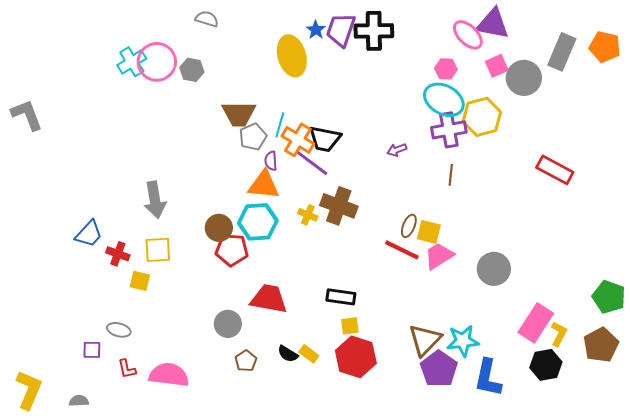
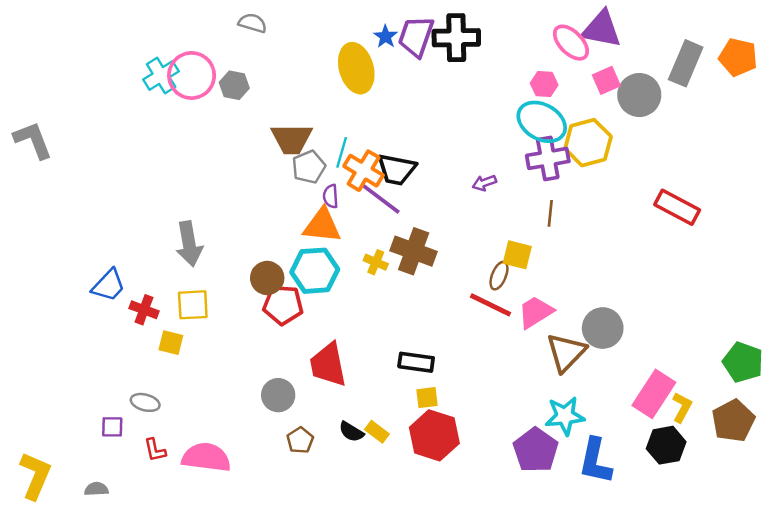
yellow square: (429, 232) -> (517, 255), moved
red trapezoid: (269, 299) -> (328, 365), turned -111
brown triangle: (425, 340) -> (566, 352), moved

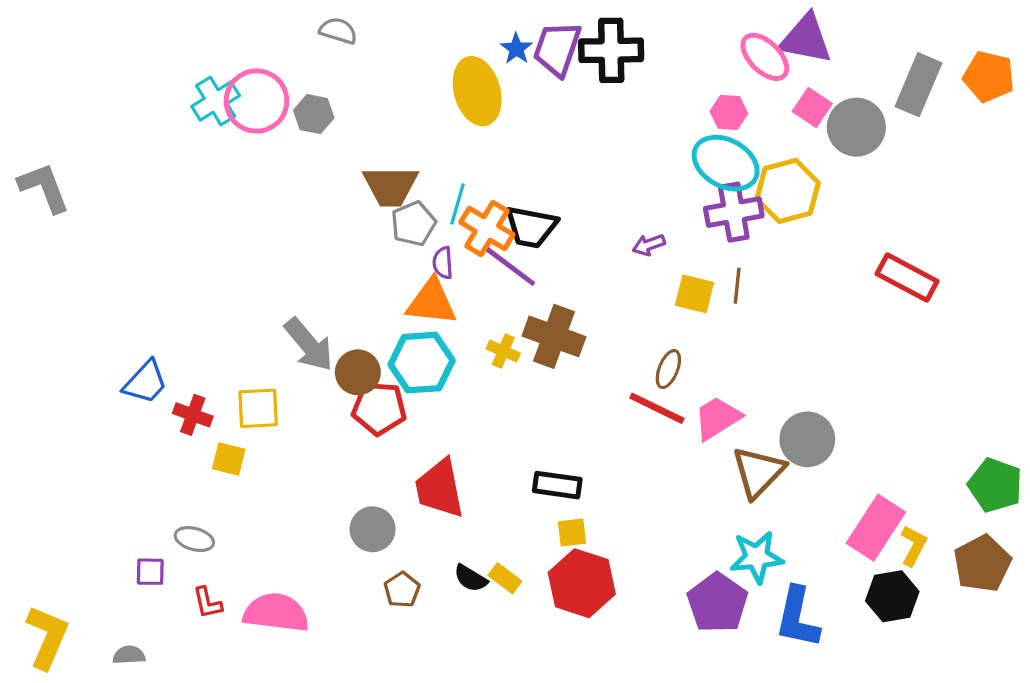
pink square: (606, 80) -> (812, 108), turned -32
gray arrow: (189, 244) -> (309, 345), moved, turned -30
yellow square: (517, 255) -> (695, 294), moved

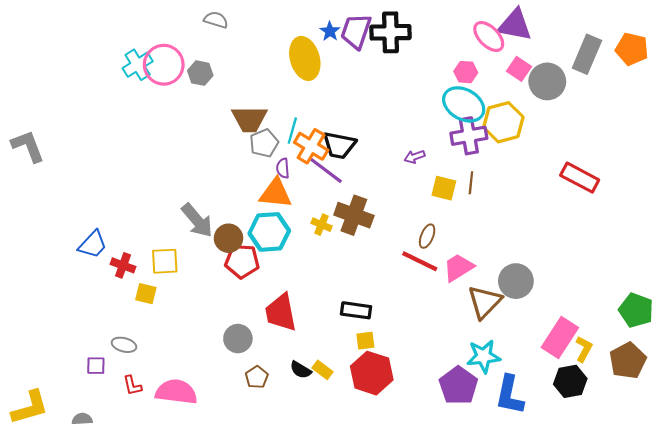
gray L-shape: (44, 188) -> (28, 146), moved
yellow L-shape: (47, 637) -> (30, 408), turned 51

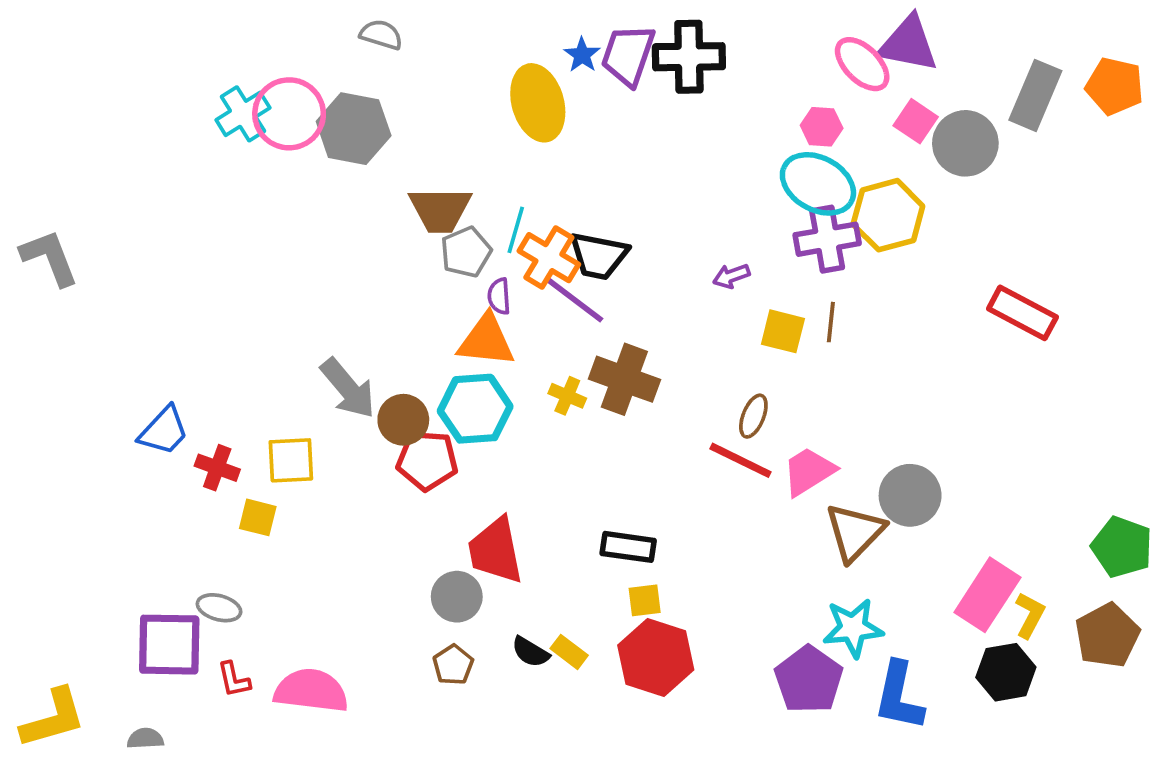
gray hexagon: (200, 73) -> (354, 129), size x1.6
gray circle: (238, 339) -> (457, 597), moved
purple square: (96, 366) -> (169, 645), size x2.0

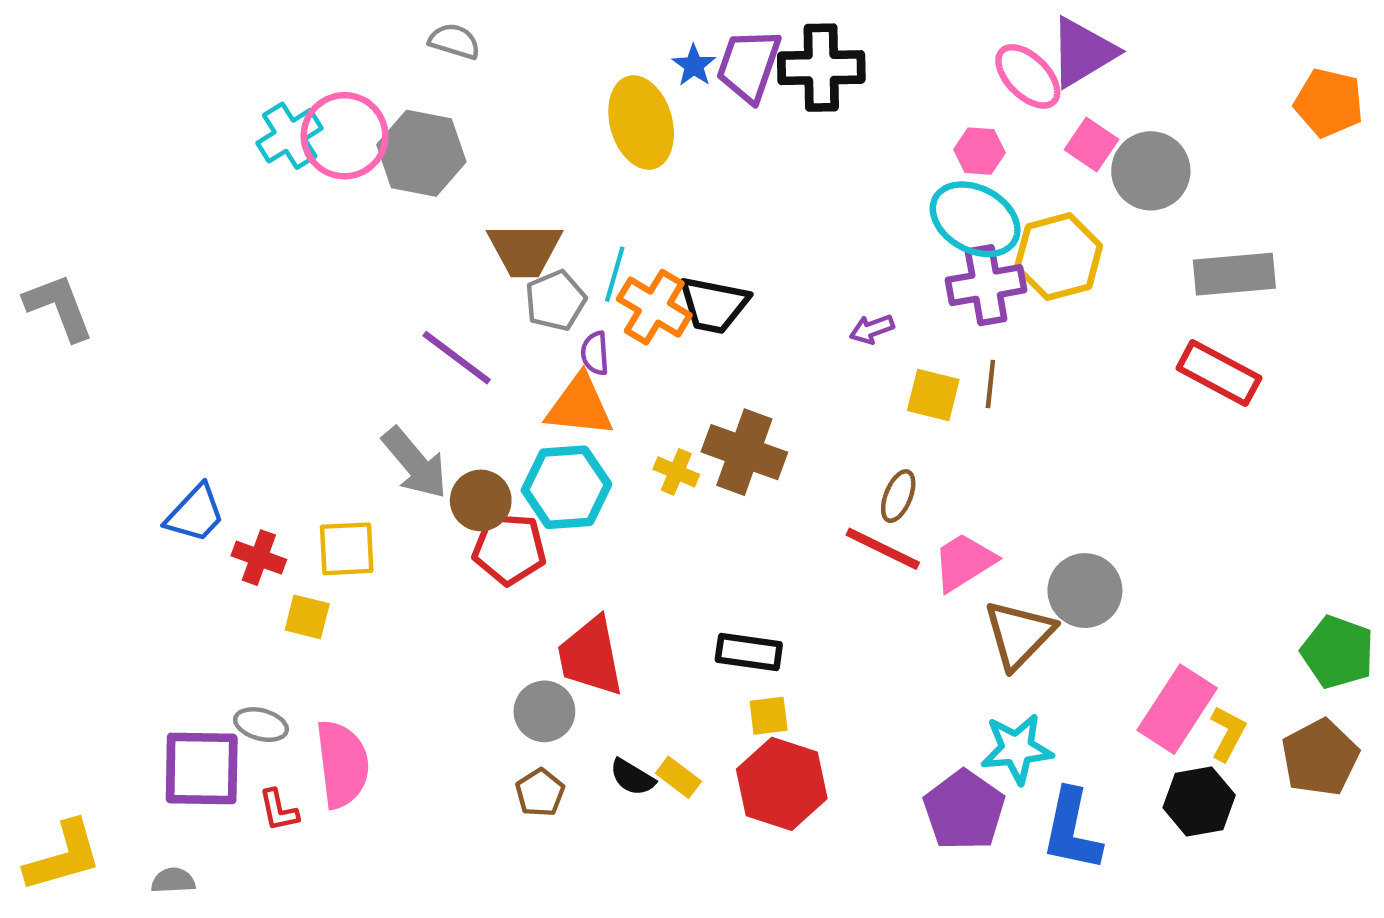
purple triangle: (908, 44) -> (1083, 52), turned -42
gray rectangle: (1035, 95) -> (1234, 274), moved, turned 62
purple line: (575, 300) -> (457, 358), moved
pink semicircle: (311, 691) -> (342, 764), moved, turned 76

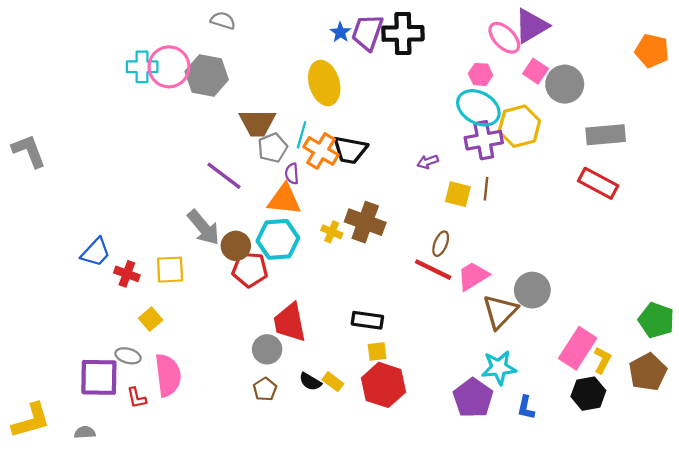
yellow ellipse: (641, 123) -> (324, 83), moved
cyan cross: (290, 136) -> (142, 67), turned 32
yellow square: (307, 617) -> (151, 319), moved, turned 35
blue L-shape: (1072, 830) -> (526, 408), size x0.6

